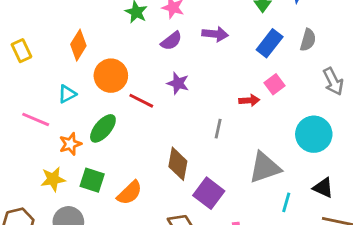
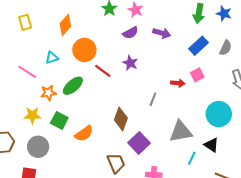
black triangle: (323, 188) -> (211, 145), moved

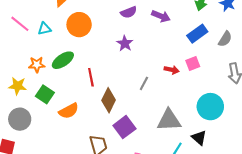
red line: (103, 71) -> (91, 77), moved, turned 36
pink line: (27, 72) -> (20, 24), moved

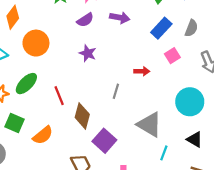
pink square: (193, 64) -> (172, 56), moved
gray triangle: (169, 120) -> (149, 124), turned 45
black triangle: (199, 138) -> (195, 139), moved

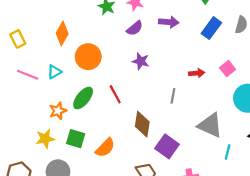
pink square: (172, 56) -> (228, 69), moved
red line: (59, 96) -> (115, 94), moved

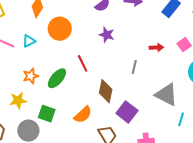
green ellipse: (83, 98) -> (57, 78), moved
green square: (76, 139) -> (47, 114), moved
orange semicircle: (105, 148) -> (83, 115), moved

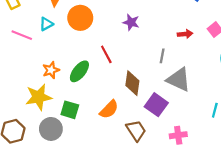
cyan triangle: (29, 41) -> (46, 24), moved
gray triangle: (166, 95) -> (179, 80), moved
yellow star: (18, 100) -> (39, 97), size x1.4

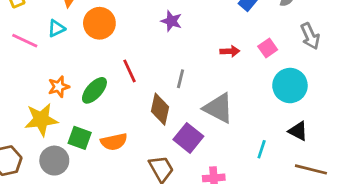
purple star: (131, 22) -> (171, 21), moved
gray line: (162, 56) -> (181, 79), moved
orange semicircle: (109, 109) -> (114, 142), moved, turned 30

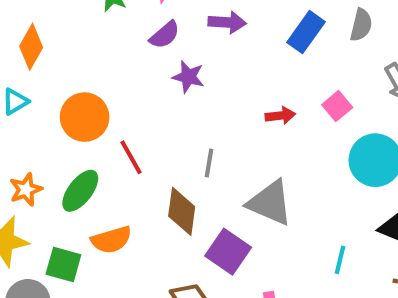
orange circle: (99, 23) -> (85, 117), moved
orange semicircle: (114, 142) -> (111, 240), moved

